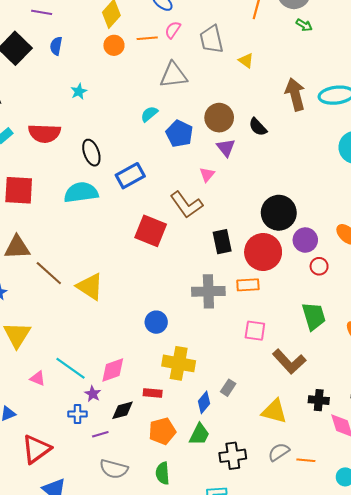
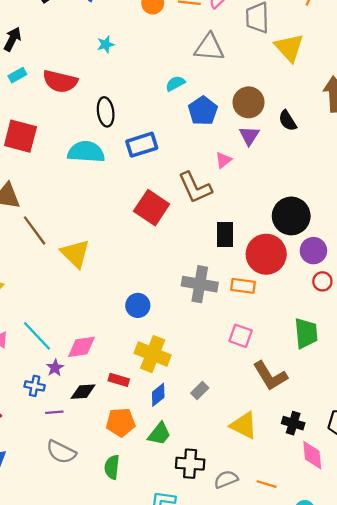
yellow triangle: (246, 61) -> (289, 48), size x1.8
blue diamond: (204, 402) -> (158, 395), moved
gray semicircle: (279, 452) -> (226, 479), moved

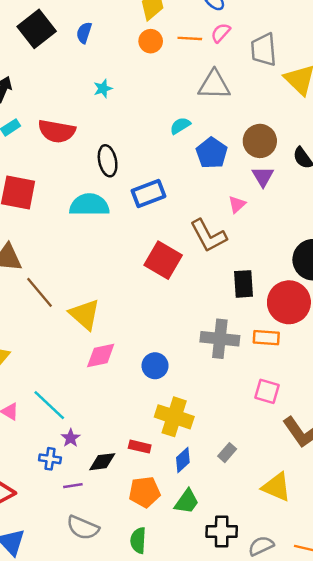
pink diamond: (81, 347) -> (101, 355), moved

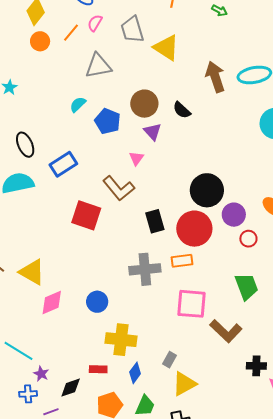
orange line: (190, 38) -> (71, 33), turned -42
pink square: (267, 391) -> (191, 304), size x1.5
yellow triangle: (276, 487) -> (184, 384), moved, turned -40

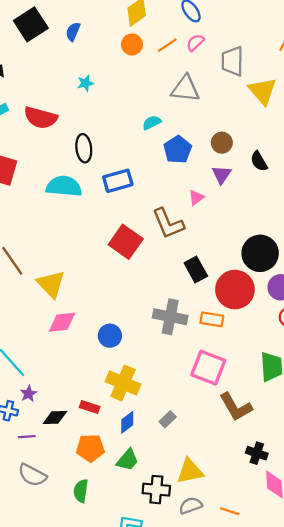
brown circle: (144, 104) -> (222, 143), size x0.7
black rectangle: (155, 221) -> (196, 270), turned -30
yellow triangle: (184, 384) -> (190, 471), moved

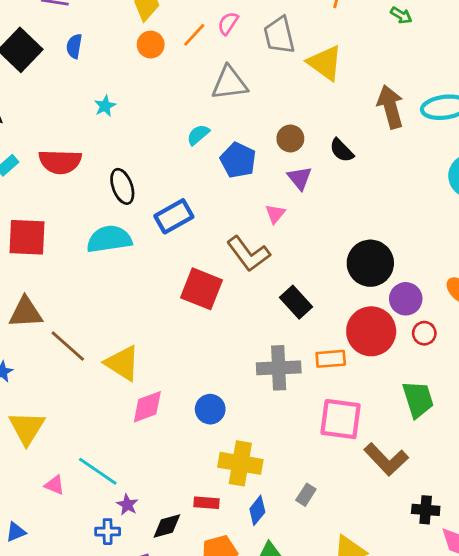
red circle: (235, 290) -> (371, 331), moved

